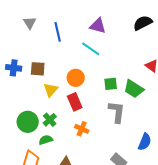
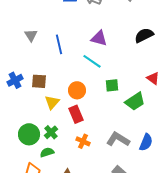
blue cross: (14, 68) -> (15, 80), turned -35
green square: (111, 84) -> (112, 85), moved
green trapezoid: (134, 89) -> (135, 101), turned -65
gray L-shape: (117, 112) -> (118, 139), moved, turned -65
blue semicircle: (145, 142) -> (146, 142), moved

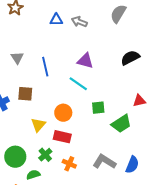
red triangle: (153, 78) -> (139, 101), turned -48
brown square: (39, 81) -> (25, 94), moved
red rectangle: (76, 114) -> (62, 137), turned -54
green cross: (51, 132) -> (45, 155), moved

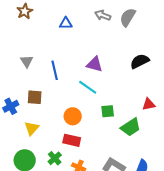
gray arrow: (79, 22) -> (103, 15), moved
yellow triangle: (38, 125) -> (32, 128), moved

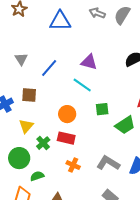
blue triangle: (66, 23) -> (60, 21), size x1.6
blue line: (55, 70) -> (49, 68), turned 54
green cross: (55, 158) -> (43, 143), moved

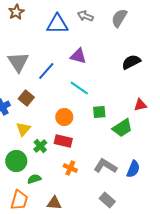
gray arrow: (97, 13) -> (85, 16), moved
gray triangle: (21, 59) -> (18, 62), size x1.6
purple triangle: (89, 62) -> (78, 56), moved
brown square: (29, 95) -> (26, 98), turned 35

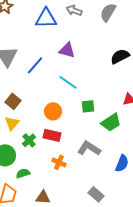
brown square: (26, 98) -> (13, 101), moved
gray L-shape: (105, 166) -> (89, 148), moved

